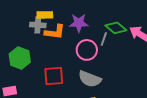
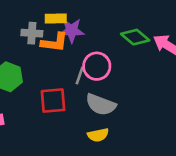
yellow rectangle: (45, 15) -> (56, 19), moved
purple star: (79, 23) -> (72, 30), moved
gray line: (104, 39) -> (80, 75), moved

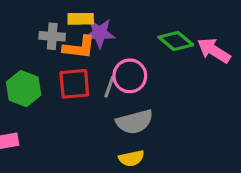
red square: (53, 101) -> (74, 84), moved
gray semicircle: (101, 105) -> (135, 122), turned -36

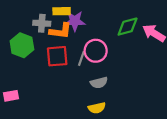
green diamond: (176, 41) -> (128, 27), turned -55
green hexagon: (24, 89) -> (22, 45), moved
gray semicircle: (135, 122) -> (99, 83), size x0.7

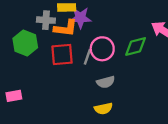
green diamond: (128, 27) -> (136, 46), moved

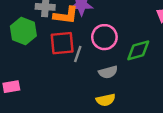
green diamond: (136, 46) -> (138, 50), moved
gray line: (87, 57) -> (78, 54), moved

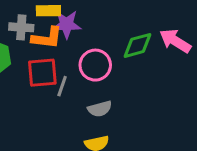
green diamond: (138, 50) -> (137, 45), moved

